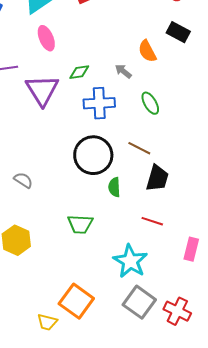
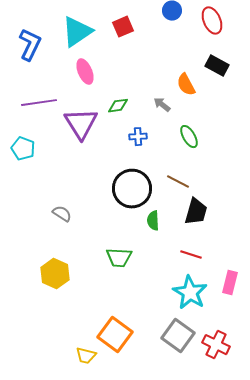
blue cross: (99, 103) -> (138, 137), size x0.6
cyan star: (130, 261) -> (190, 293), moved

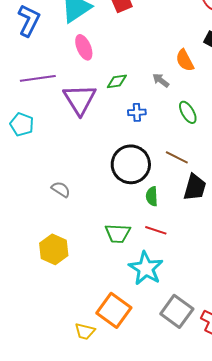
red line: (191, 255) -> (156, 230), moved
cyan star: (190, 293) -> (146, 268), moved

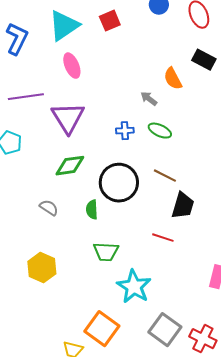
green diamond: (117, 81) -> (70, 166), moved, size x1.4
green ellipse: (188, 112) -> (160, 131), moved, turned -35
green semicircle: (152, 196) -> (92, 210), moved
red line: (156, 230) -> (163, 238), moved

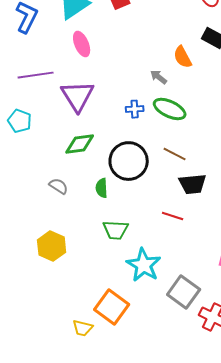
green ellipse: (160, 131) -> (170, 109), size x1.4
black trapezoid: (183, 206) -> (193, 184), turned 68
gray square: (165, 330) -> (184, 292), moved

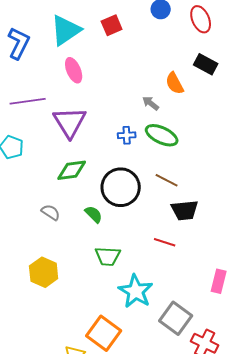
green semicircle: (102, 188) -> (94, 214), turned 138

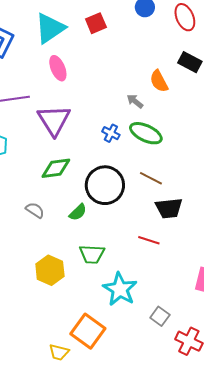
blue cross: (127, 135) -> (111, 133), turned 30
green semicircle: (94, 214) -> (78, 212), turned 90
yellow hexagon: (44, 272) -> (50, 270), moved
gray square: (176, 318) -> (160, 316), size x0.6

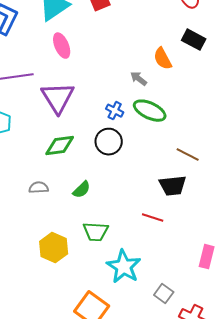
brown line: (151, 178) -> (188, 155), moved
black circle: (105, 185) -> (109, 142), moved, size x0.7
gray semicircle: (35, 210) -> (39, 188), turned -36

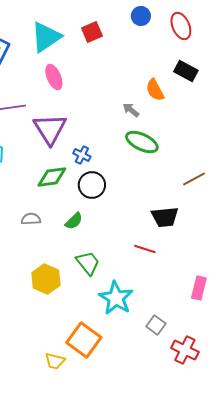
blue cross: (115, 111) -> (82, 155), moved
black circle: (109, 142) -> (92, 185), moved
brown line: (188, 155) -> (194, 179), moved, turned -55
green trapezoid: (96, 232) -> (88, 263), turned -132

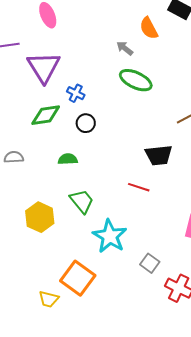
black circle: (92, 185) -> (86, 123), size x0.7
gray semicircle: (31, 219) -> (14, 157), moved
green semicircle: (74, 221) -> (68, 159), turned -138

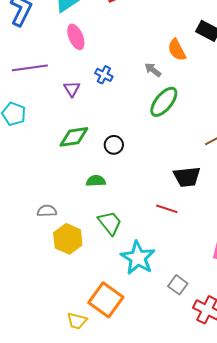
purple triangle: (44, 67) -> (72, 89), size x0.5
green ellipse: (136, 80) -> (164, 102), turned -76
blue cross: (76, 93) -> (104, 75), moved
gray semicircle: (14, 157) -> (47, 211), moved

